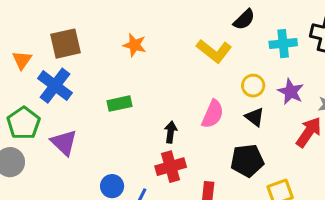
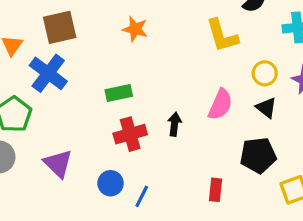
yellow L-shape: (214, 51) -> (222, 36), turned 36
purple triangle: (64, 143) -> (58, 164), moved
red cross: (171, 167) -> (130, 134), moved

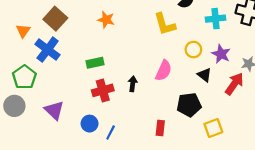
brown square: (60, 27) -> (55, 19), turned -35
black triangle: (266, 108) -> (204, 75), moved

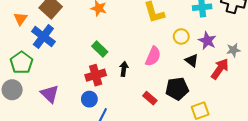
green rectangle: (95, 63) -> (100, 49), moved, turned 56
blue circle: (90, 124) -> (89, 99), moved
red rectangle: (160, 128) -> (150, 98), moved, turned -56

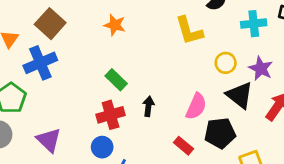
blue cross: (43, 36) -> (40, 63), turned 30
pink semicircle: (153, 56) -> (196, 106), moved
black triangle: (192, 60) -> (240, 95), size x1.5

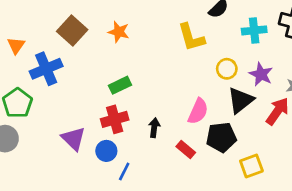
brown square: (50, 24) -> (72, 30), moved
green rectangle: (116, 80) -> (120, 85), turned -70
black triangle: (240, 95) -> (240, 100), turned 44
black arrow: (148, 106) -> (154, 128), moved
purple triangle: (49, 140) -> (73, 139), moved

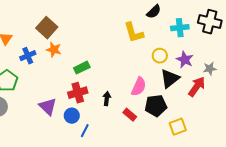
orange star: (119, 32) -> (54, 50), moved
blue cross: (46, 69) -> (28, 56), size x0.7

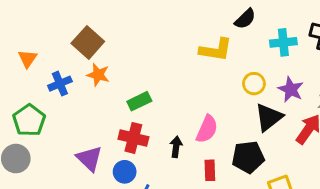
yellow L-shape: (134, 33) -> (216, 50), turned -65
pink semicircle: (139, 87) -> (207, 129), moved
red cross: (78, 93) -> (133, 138), turned 30
red rectangle: (130, 115) -> (210, 170), turned 48

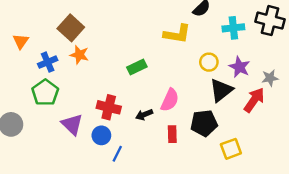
green rectangle: (139, 101) -> (137, 67), moved
green pentagon: (29, 120) -> (45, 93), moved
black arrow: (176, 147) -> (144, 115), turned -119

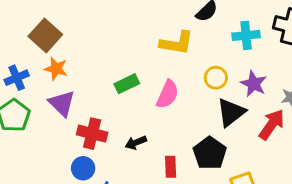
pink semicircle: (170, 100) -> (168, 94), moved
black pentagon: (204, 123) -> (210, 153), turned -30
purple triangle: (72, 124) -> (62, 103), moved

